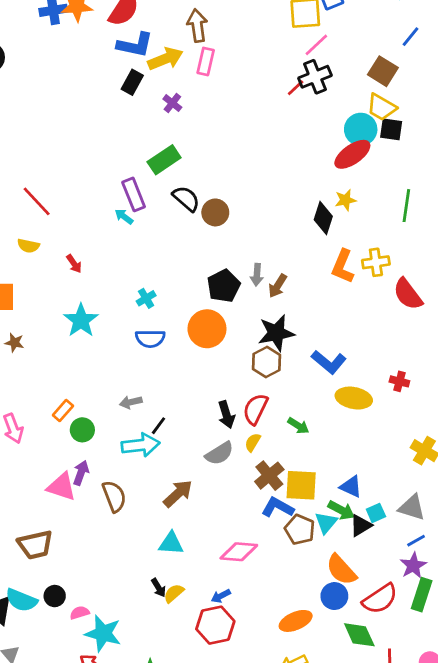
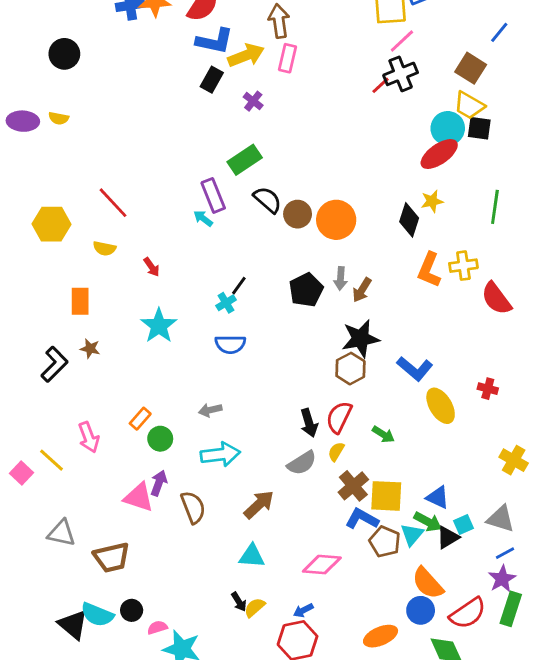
orange circle: (207, 329) -> (336, 220), moved
yellow ellipse: (354, 398) -> (441, 406), turned 48
black line: (159, 426) -> (239, 286), moved

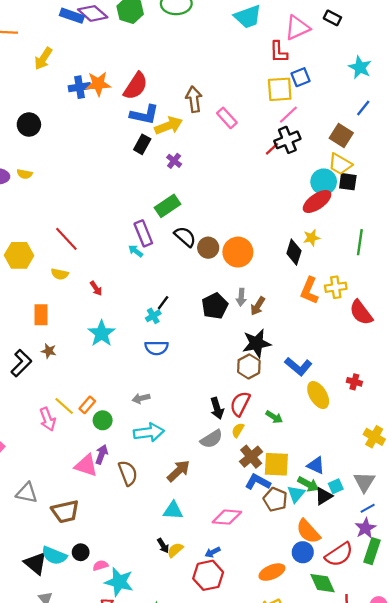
pink rectangle: (288, 58) -> (227, 118), moved, turned -55
yellow line: (51, 460) -> (64, 406), moved
gray triangle: (501, 519) -> (364, 482), turned 45

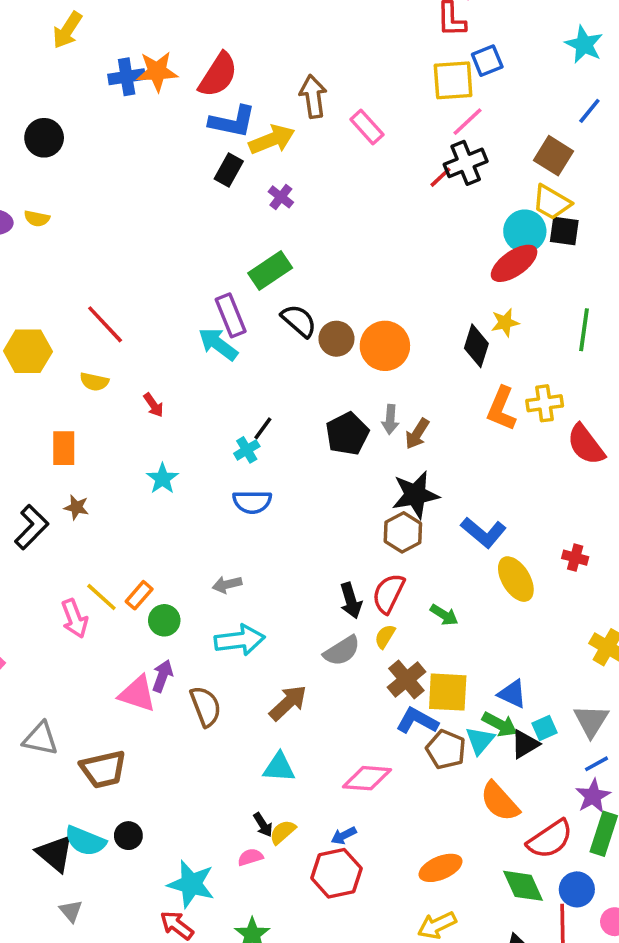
cyan arrow: (136, 251) -> (218, 344), size x1.6
cyan star: (102, 333) -> (162, 479), size x0.7
blue circle: (303, 552) -> (577, 889), moved
pink semicircle: (100, 565) -> (250, 857), moved

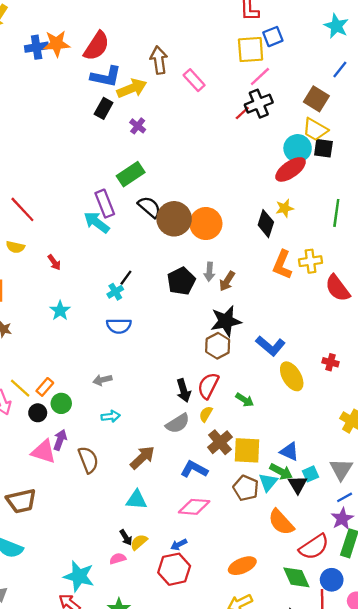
brown circle: (336, 339) -> (174, 219), size x1.5
cyan arrow: (240, 640) -> (111, 416), size x0.6
blue L-shape: (417, 721) -> (194, 469), moved
black triangle: (525, 744) -> (298, 485), turned -30
black circle: (128, 836) -> (38, 413), moved

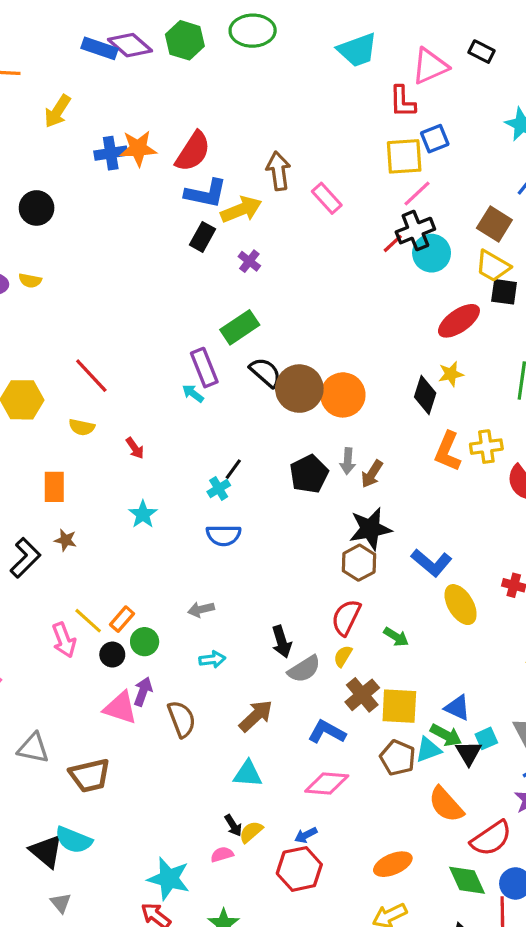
cyan circle: (298, 148) -> (432, 253), moved
cyan arrow: (97, 222) -> (193, 393), size x0.6
black arrow: (184, 390) -> (282, 642), moved
cyan triangle: (268, 482) -> (428, 750), turned 30

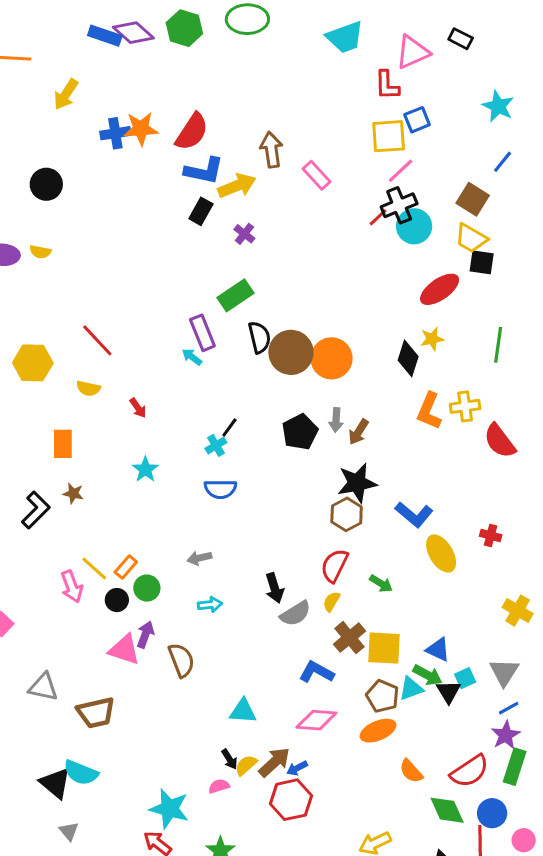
black semicircle: (265, 372) -> (259, 337), turned 36
brown arrow: (256, 716) -> (274, 762), moved
orange semicircle: (446, 804) -> (411, 771), moved, size x0.7
orange ellipse: (393, 864) -> (378, 731), moved

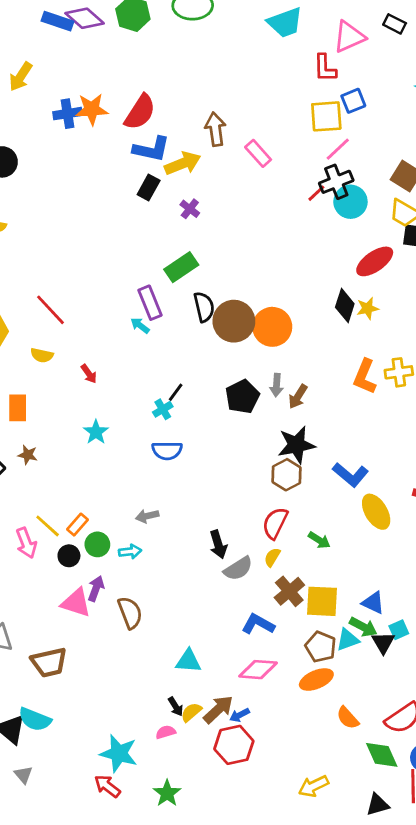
black diamond: (408, 358) -> (345, 306), moved
cyan arrow: (210, 605) -> (130, 552), moved

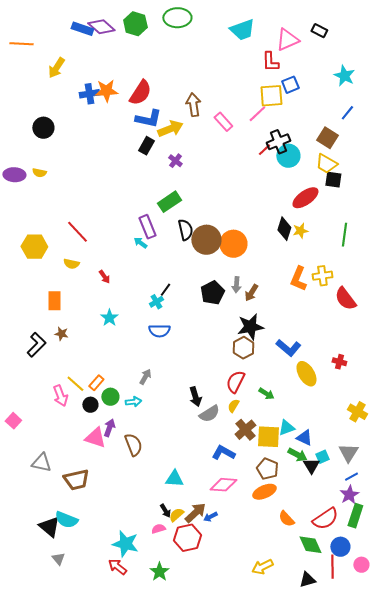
pink line: (338, 149) -> (257, 114), moved
gray arrow: (147, 516) -> (145, 377), turned 133
cyan triangle: (348, 640) -> (286, 428), moved
red hexagon: (234, 745) -> (187, 538), moved

